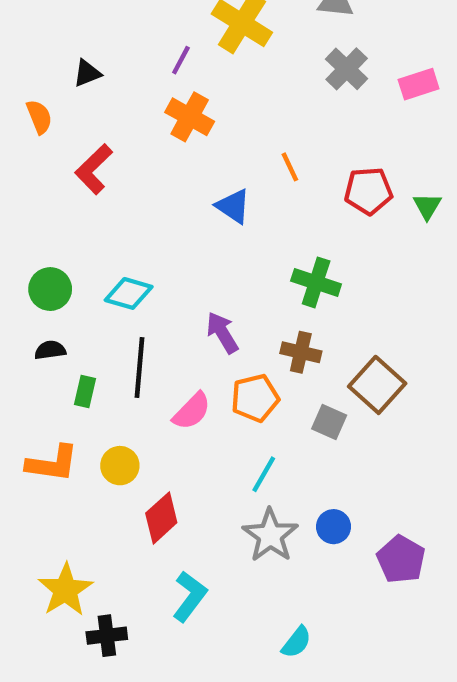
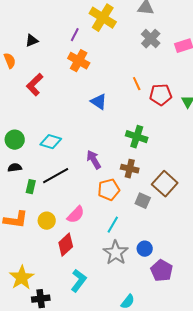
orange line: (290, 167) -> (137, 84), moved
black line: (139, 368) -> (56, 176), turned 56
pink semicircle: (192, 411) -> (76, 215), moved
purple pentagon: (401, 559) -> (162, 271), moved

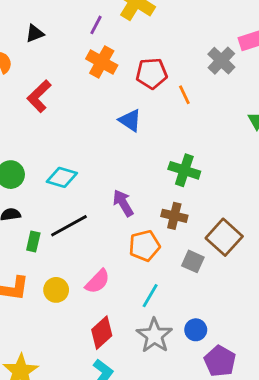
gray cross: (151, 39) -> (221, 61), moved
red pentagon: (161, 95) -> (152, 73), moved
red diamond: (66, 245) -> (102, 333), moved

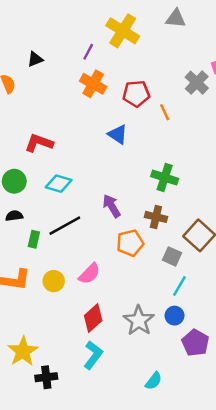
red L-shape: (39, 96) -> (39, 143), moved, turned 64
cyan line: (150, 296) -> (179, 286), moved

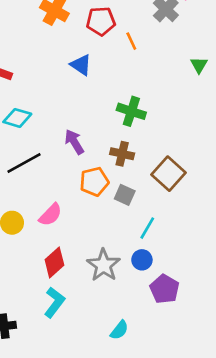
gray square: (172, 256) -> (125, 195), moved

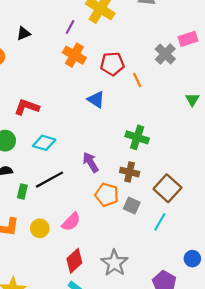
orange pentagon: (94, 182) -> (107, 195), turned 30
cyan line: (147, 228) -> (160, 222), moved
blue circle: (142, 260) -> (192, 259), moved

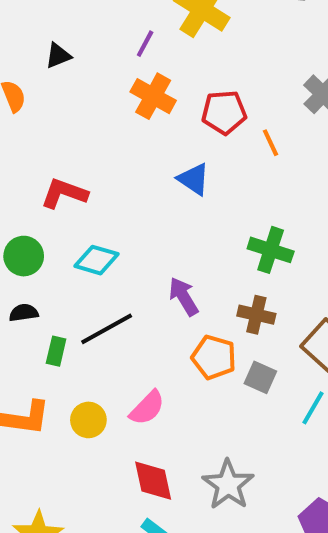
red diamond: (74, 261) -> (153, 481), turned -60

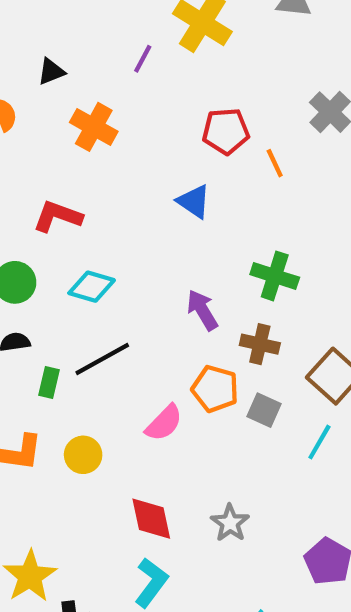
orange cross: (153, 96) -> (94, 127), moved
purple arrow: (184, 297) -> (202, 310), moved
pink semicircle: (147, 408) -> (164, 423), moved
gray star: (228, 485) -> (230, 523), size x0.7

